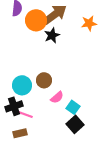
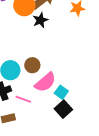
pink semicircle: (57, 97) -> (45, 82), size x1.6
pink line: (25, 114) -> (23, 99), moved

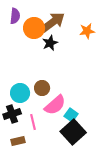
pink line: (23, 99) -> (33, 122), turned 56
black square: (63, 109) -> (73, 132), size x1.4

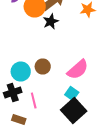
pink semicircle: (55, 105) -> (78, 70), moved
brown rectangle: (18, 141) -> (19, 120), turned 32

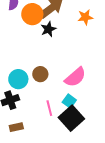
pink line: (34, 100) -> (49, 108), moved
brown rectangle: (19, 120) -> (16, 127), turned -32

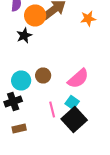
black star: (48, 29) -> (24, 36), moved

